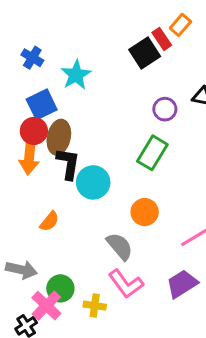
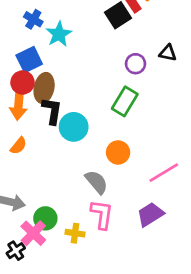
blue cross: (32, 58) -> (33, 19), moved
orange semicircle: (49, 221) -> (18, 146), moved
pink L-shape: (126, 284) -> (102, 214), turned -136

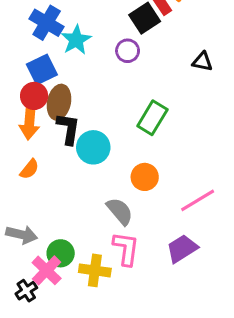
blue cross: (33, 19) -> (47, 23), size x1.5
purple circle: (136, 64) -> (128, 51), moved
yellow cross: (75, 233) -> (95, 270), size x1.4

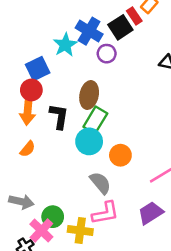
blue cross: (47, 23) -> (89, 31), moved
brown ellipse: (59, 102) -> (89, 95), moved
green rectangle: (152, 118) -> (95, 120), moved
cyan circle: (93, 147) -> (89, 141), moved
pink L-shape: (126, 249) -> (105, 213), turned 72

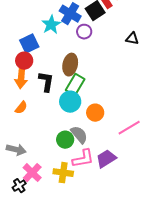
purple trapezoid: (151, 213) -> (106, 159), moved
green circle: (53, 217) -> (65, 140), moved

